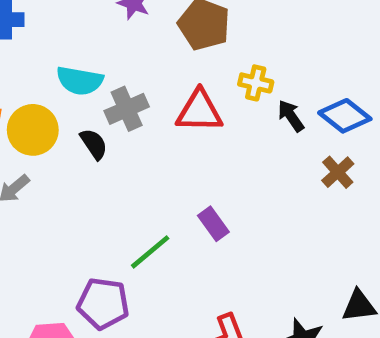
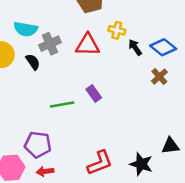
purple rectangle: (213, 224) -> (94, 94), moved
green line: (150, 252) -> (62, 104), moved, turned 30

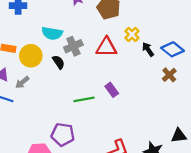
yellow cross: (117, 30) -> (132, 34), turned 32

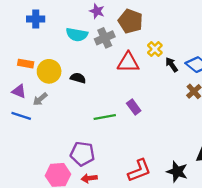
cyan semicircle: (52, 33) -> (77, 35), moved
gray cross: (73, 46) -> (105, 38), moved
black semicircle: (58, 62) -> (78, 78), turned -40

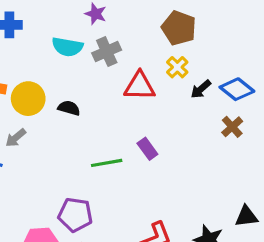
brown pentagon: (130, 21) -> (179, 28), moved
black arrow: (172, 65) -> (201, 89), turned -96

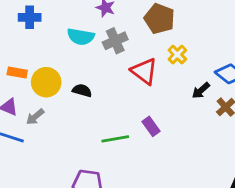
brown pentagon: (179, 28) -> (159, 19), moved
red triangle: (140, 86) -> (144, 71), turned 36
black arrow: (201, 89) -> (201, 90), moved

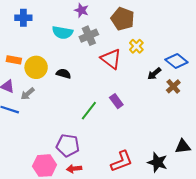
green line: (115, 139) -> (89, 111), turned -42

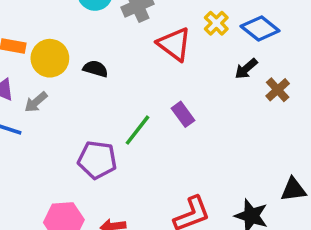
blue diamond: (176, 61) -> (260, 28), moved
purple pentagon: (68, 145) -> (97, 160), moved

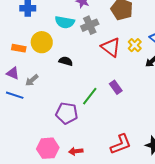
yellow cross: (216, 23) -> (135, 45), moved
yellow circle: (50, 58) -> (42, 42), moved

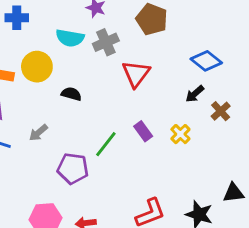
yellow cross: (135, 45) -> (180, 134), moved
red triangle: (111, 47) -> (136, 74), turned 30
gray arrow: (32, 80) -> (38, 133), moved

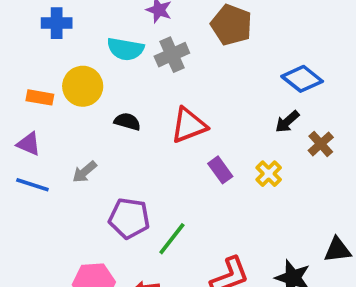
red triangle: (136, 74) -> (189, 125), moved, turned 32
green line: (106, 144) -> (172, 239), moved

